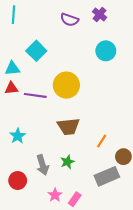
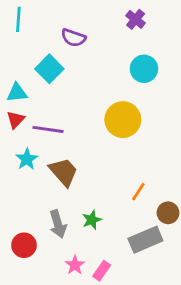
purple semicircle: (69, 20) -> (73, 38), moved
yellow circle: (66, 85) -> (123, 120), moved
red triangle: (11, 88) -> (16, 120), turned -40
brown trapezoid: (68, 127) -> (64, 172), moved, turned -125
cyan star: (18, 136) -> (27, 159), moved

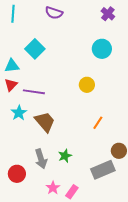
purple cross: (136, 19) -> (108, 14), moved
purple semicircle: (73, 38) -> (54, 13), moved
yellow circle: (123, 120) -> (87, 85), size x0.6
orange line: (138, 192) -> (98, 123), moved

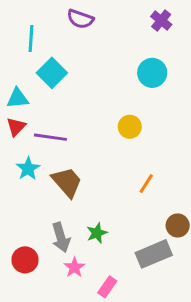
cyan line: (13, 14) -> (31, 38), moved
pink star: (53, 188) -> (74, 267), moved

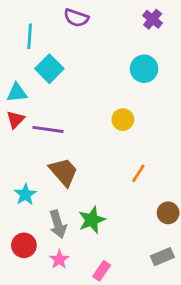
cyan star: (28, 169) -> (25, 194), moved
green star: (97, 233) -> (92, 220), size x1.4
gray rectangle: (154, 254) -> (162, 257), moved, size x0.7
pink star: (74, 267) -> (59, 259), moved

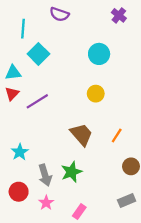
cyan circle: (144, 69) -> (99, 54), moved
purple line: (48, 129) -> (37, 101), turned -40
brown trapezoid: (63, 172) -> (81, 134), moved
orange line: (138, 173) -> (117, 135), moved

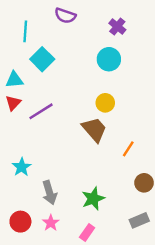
purple cross: (119, 15) -> (117, 27), moved
brown trapezoid: (81, 134) -> (94, 130), moved
green star: (71, 172) -> (93, 199), moved
red circle: (19, 192) -> (20, 222), moved

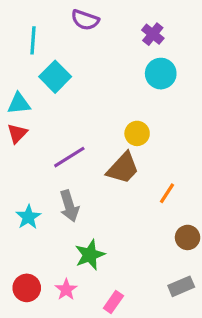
cyan circle: (109, 59) -> (161, 74), moved
purple line: (41, 111) -> (69, 157), moved
brown trapezoid: (94, 130) -> (123, 168), turned 84
gray arrow: (49, 193) -> (69, 206), moved
green star: (93, 199) -> (90, 255), moved

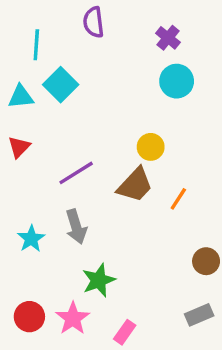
purple semicircle: (85, 20) -> (93, 22), turned 64
cyan triangle: (19, 103) -> (21, 97), moved
orange line: (167, 193) -> (178, 199), moved
pink star: (66, 289) -> (73, 318), size x1.4

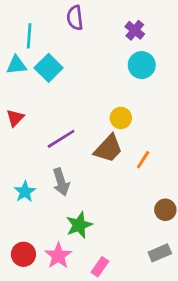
cyan triangle: (21, 97) -> (17, 65), moved

